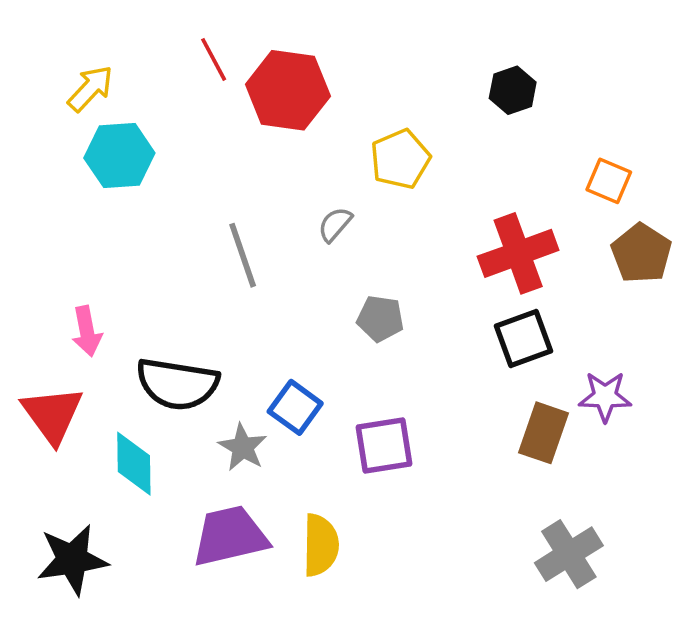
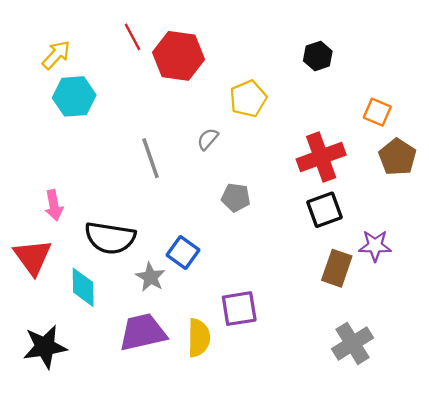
purple square: (384, 445) -> (239, 309), moved

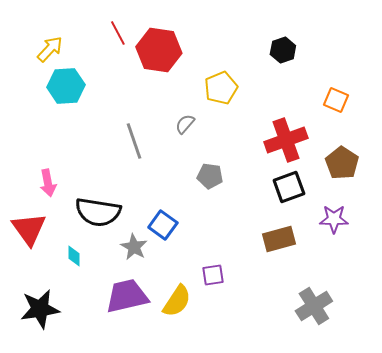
brown pentagon: (397, 157) -> (342, 163), moved
brown rectangle: (337, 268) -> (279, 239), moved, turned 56
cyan diamond: (83, 287) -> (74, 256), size x0.6
purple square: (239, 309) -> (213, 275), size x0.7
yellow semicircle: (199, 338) -> (177, 301), turned 32

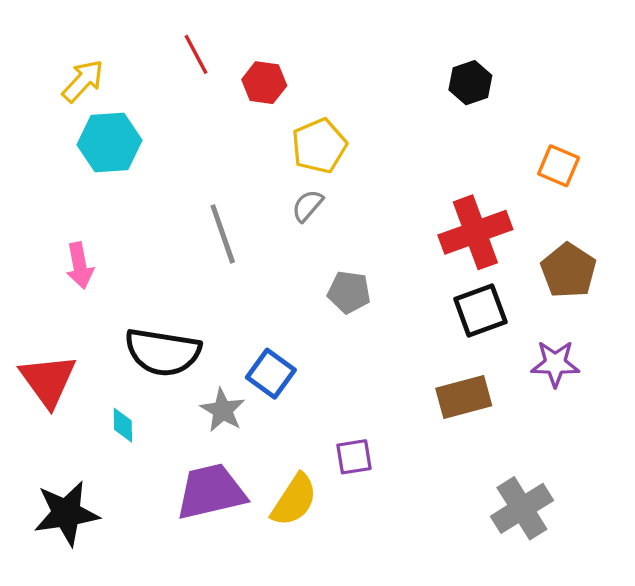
red hexagon: (159, 50) -> (264, 83), size x0.6
yellow pentagon: (221, 88) -> (319, 146), moved
pink arrow: (48, 183) -> (80, 266), moved

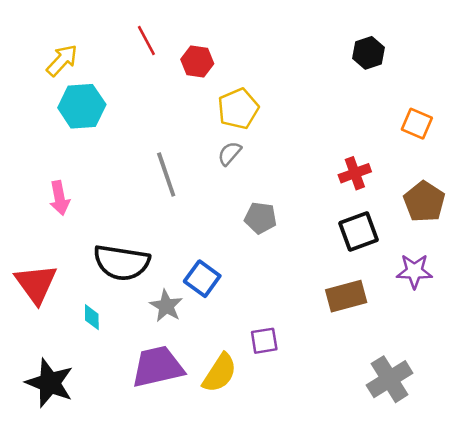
black hexagon: (470, 83) -> (368, 53), moved
red cross: (475, 232) -> (355, 173), size x0.6
black star: (66, 513) -> (50, 383), turned 30

